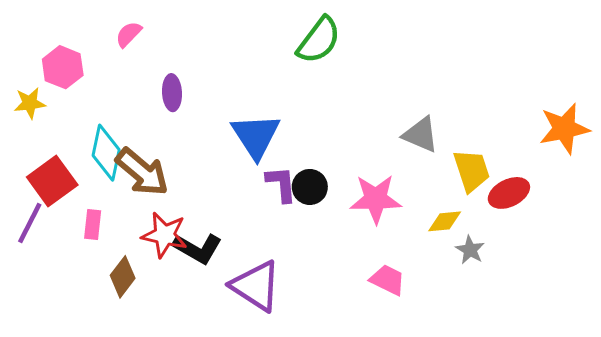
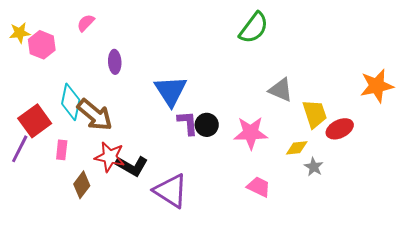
green semicircle: (319, 40) -> (254, 28), moved
yellow star: (30, 103) -> (20, 33), moved

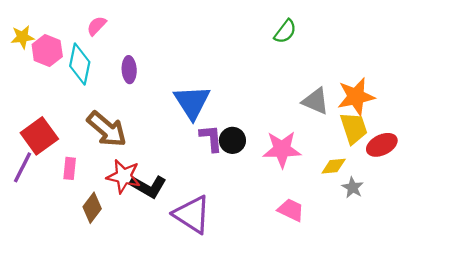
green semicircle: (254, 28) -> (285, 31), size x0.7
orange star: (377, 86) -> (356, 97), moved
cyan diamond: (71, 102) -> (80, 64), moved

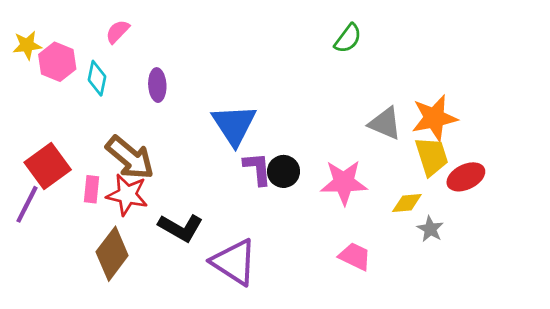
cyan diamond: (80, 64) -> (97, 78), size x0.7
pink rectangle: (70, 168) -> (92, 189), moved
red star: (124, 176) -> (127, 195), moved
brown diamond: (92, 208) -> (112, 254), size x1.4

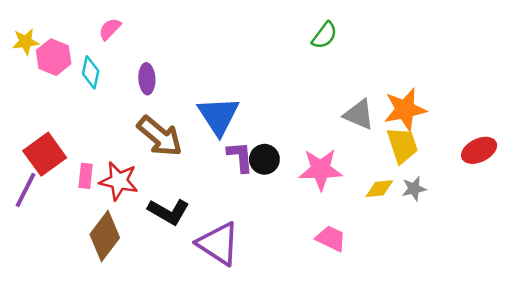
brown arrow: (130, 158) -> (160, 136), moved
red ellipse: (466, 177) -> (479, 150), moved
gray star: (430, 229) -> (414, 189), moved, turned 30

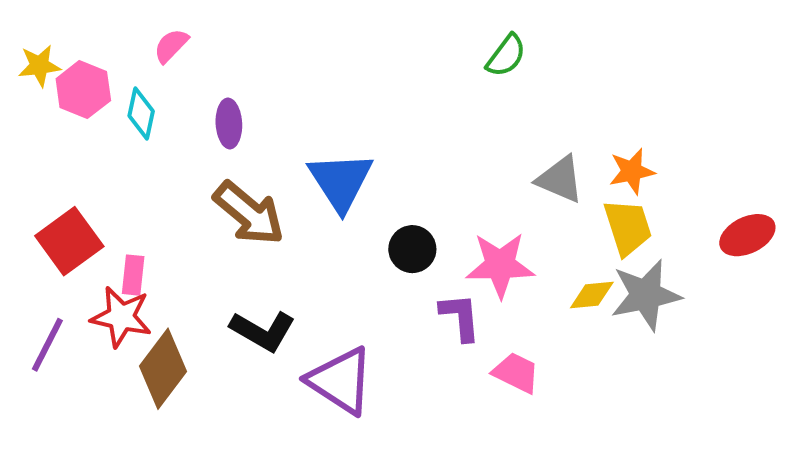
orange star: (405, 109) -> (632, 171), size x0.7
purple L-shape: (240, 157) -> (460, 317), moved
red star: (119, 181) -> (121, 317), moved
gray star: (414, 189) -> (646, 295), size x1.8
purple line: (26, 190) -> (47, 345), moved

